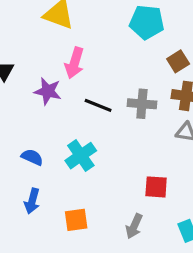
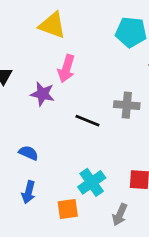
black line: (98, 105) -> (87, 121), moved
cyan cross: (81, 156) -> (92, 182), moved

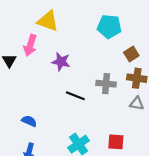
pink arrow: (66, 69) -> (30, 45), moved
purple star: (43, 94) -> (61, 62), moved

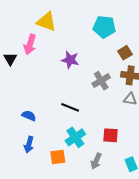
purple star: (61, 62) -> (70, 60), moved
gray cross: (106, 84) -> (101, 81), turned -36
black line: (75, 96) -> (70, 107), moved

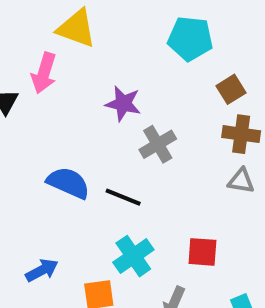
gray cross: (101, 81) -> (158, 144), moved
blue semicircle: (29, 116) -> (68, 183), moved, size x1.5
blue arrow: (29, 145) -> (42, 270), turned -133

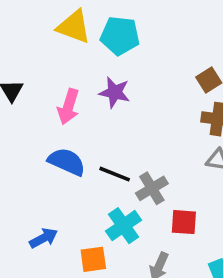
cyan pentagon: (190, 39) -> (120, 36), moved
pink arrow: (44, 73) -> (68, 107), moved
gray cross: (158, 144) -> (152, 188), moved

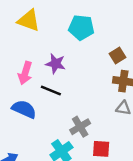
cyan pentagon: (120, 36) -> (81, 27), moved
black line: (115, 174) -> (51, 90), moved

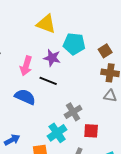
yellow triangle: (29, 20) -> (46, 24), moved
cyan pentagon: (81, 27) -> (74, 44), moved

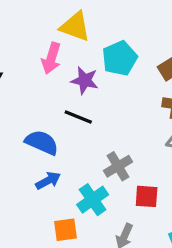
cyan pentagon: (74, 44) -> (120, 58), turned -30
pink arrow: (26, 66) -> (51, 58), moved
blue arrow: (12, 140) -> (48, 181), moved

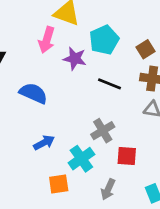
black line: (78, 117) -> (109, 84), moved
blue semicircle: (42, 142) -> (33, 93), moved

